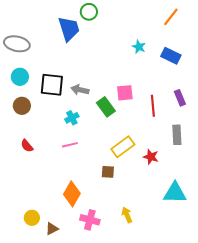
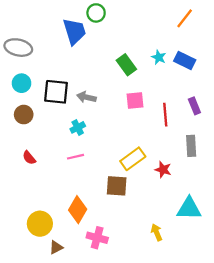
cyan star: (139, 47) -> (159, 57), moved
green rectangle: (106, 107) -> (126, 65), moved
brown square: (108, 172) -> (117, 186), size x1.5
yellow arrow: (127, 215) -> (157, 232), moved
yellow circle: (32, 218) -> (40, 224), moved, size x1.5

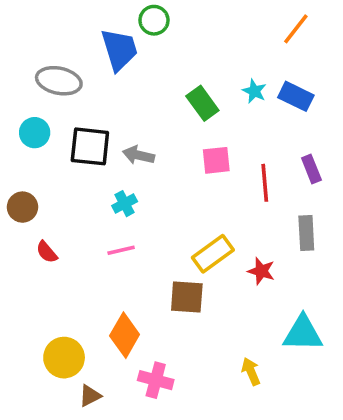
gray ellipse: (18, 48) -> (59, 81), moved
brown circle: (24, 115) -> (22, 207), moved

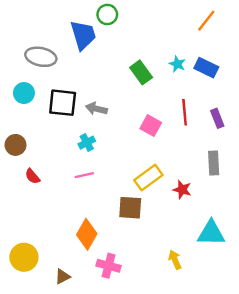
pink square: (216, 160) -> (151, 126), moved, turned 35
red line: (265, 183) -> (185, 112), moved
yellow circle: (64, 358) -> (24, 257), moved

